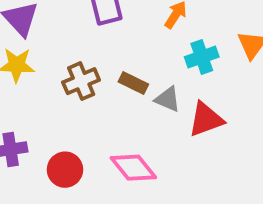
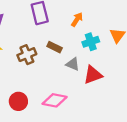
brown rectangle: (133, 83) -> (55, 47), moved
pink diamond: (133, 168) -> (55, 100), turned -40

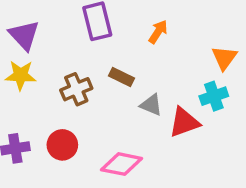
cyan cross: (91, 42) -> (214, 96), moved
red circle: (18, 101) -> (62, 145), moved

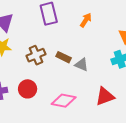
brown rectangle: (122, 77) -> (64, 57), moved
red triangle: (184, 122) -> (105, 96), moved

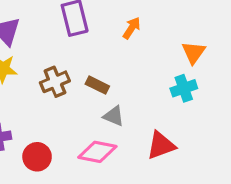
gray triangle: (82, 65) -> (114, 116), moved
red circle: (28, 89) -> (37, 157), moved

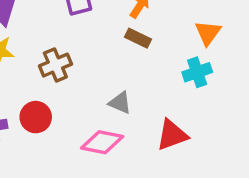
brown rectangle: (97, 85) -> (138, 38), moved
red circle: (37, 157) -> (36, 117), moved

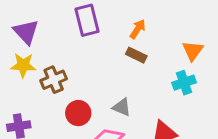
brown cross: (55, 65) -> (54, 80), moved
red circle: (36, 117) -> (78, 113), moved

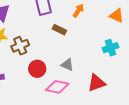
orange triangle: (193, 51) -> (117, 16), moved, turned -42
brown rectangle: (136, 55) -> (59, 30), moved

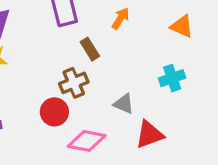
brown rectangle: (59, 30) -> (90, 49), turned 32
brown cross: (20, 46) -> (74, 83), moved
gray triangle: (67, 65) -> (124, 104), moved

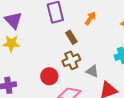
brown cross: (74, 83) -> (71, 60), moved

